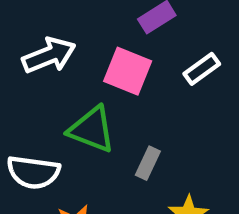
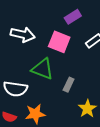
white arrow: (49, 55) -> (23, 35), turned 35

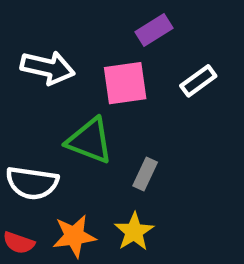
pink square: (59, 42) -> (125, 83), turned -30
yellow star: (87, 109) -> (134, 232), moved

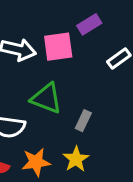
pink square: (125, 83) -> (58, 47), moved

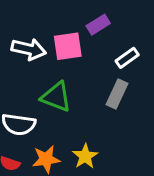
gray rectangle: (83, 121) -> (117, 94), moved, size x1.4

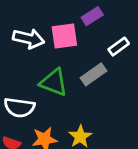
gray rectangle: (117, 94) -> (93, 74), moved, turned 30

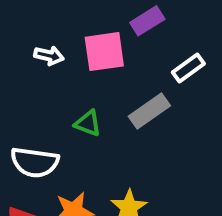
white arrow: (29, 39) -> (49, 56), size x0.6
green triangle: (54, 82) -> (88, 123), size x0.6

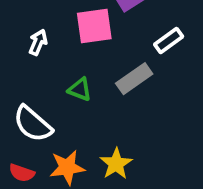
white arrow: (49, 56) -> (38, 42), moved, turned -80
white semicircle: (35, 162) -> (33, 124), turned 33

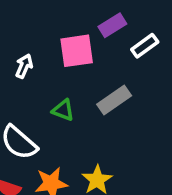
white rectangle: (169, 40) -> (145, 46), moved

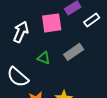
white arrow: (24, 66) -> (21, 32), size x1.5

